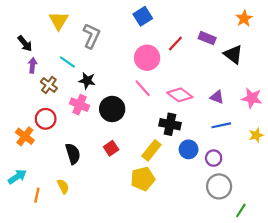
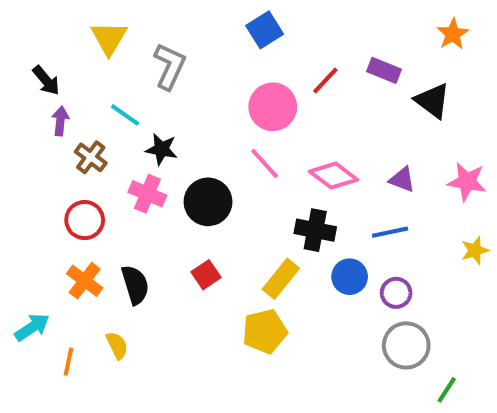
blue line: (221, 125) -> (390, 232), moved
orange cross: (25, 136) -> (85, 281), moved

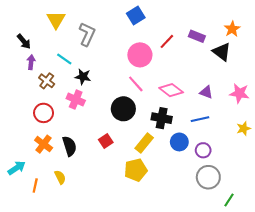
orange star: (453, 34) -> (232, 29), moved
black circle: (208, 202) -> (123, 109), moved

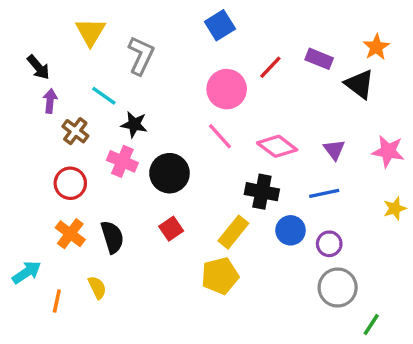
purple triangle: (206, 92) -> (334, 150), turned 32
black circle: (123, 109) -> (169, 173), moved

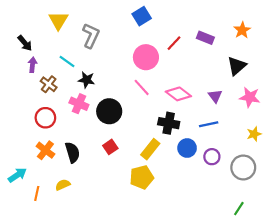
black triangle: (359, 84) -> (237, 66), moved, turned 42
yellow semicircle: (97, 288) -> (63, 185), turned -88
gray circle: (338, 288) -> (243, 167), moved

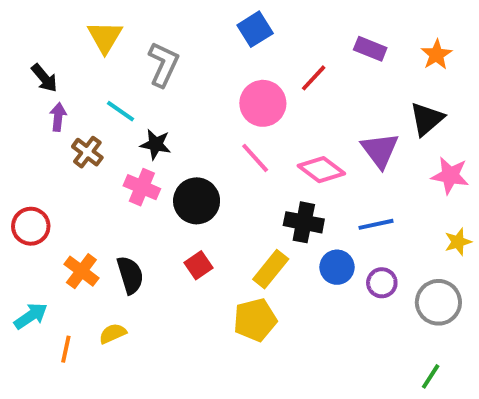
purple rectangle: (205, 38) -> (370, 49), moved
purple triangle: (215, 96) -> (380, 150), moved, size x1.5
red circle: (45, 118) -> (31, 226), moved

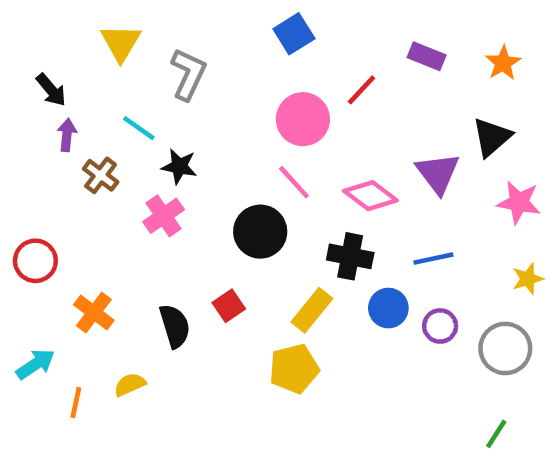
pink cross: (142, 187) -> (164, 216), turned 32
black circle: (197, 201) -> (260, 232), moved
black semicircle: (130, 275) -> (175, 326), moved

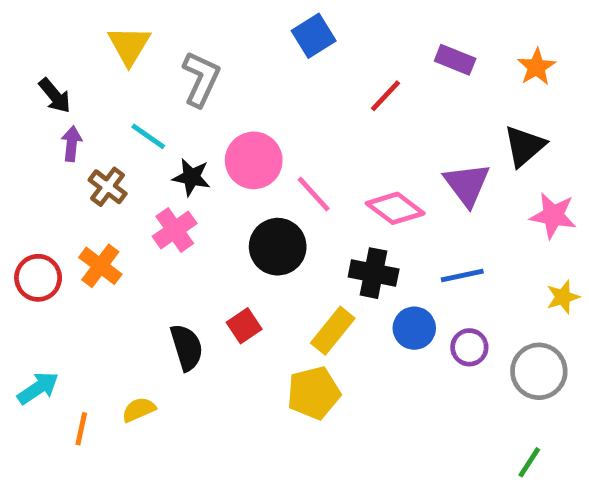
pink circle: (303, 119) -> (254, 160), moved
orange cross: (94, 313) -> (100, 266), moved

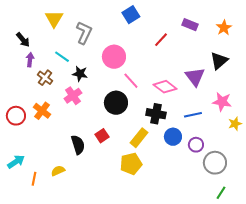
pink circle: (254, 160) -> (114, 57), moved
pink star: (553, 216) -> (222, 102), moved
gray circle: (539, 371) -> (215, 163), moved

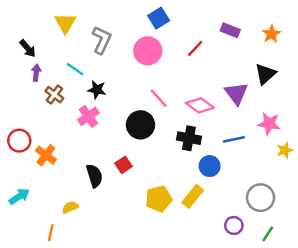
pink circle: (114, 57) -> (148, 51), moved
orange cross: (42, 111) -> (46, 155), moved
yellow rectangle: (139, 138) -> (193, 196), moved
purple circle: (196, 145) -> (234, 225), moved
orange line: (34, 179) -> (51, 233), moved

